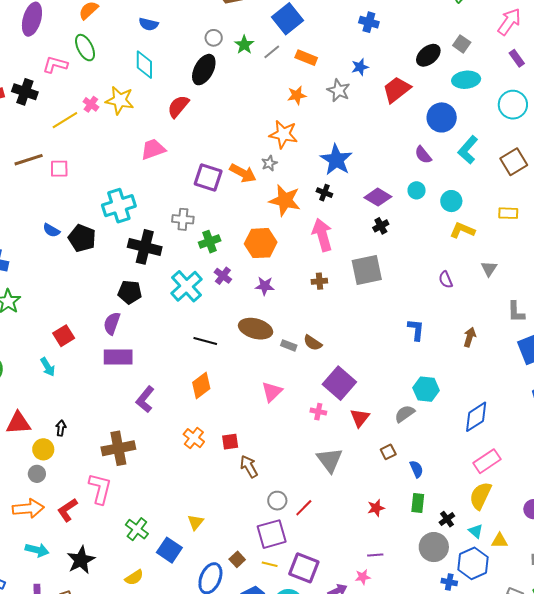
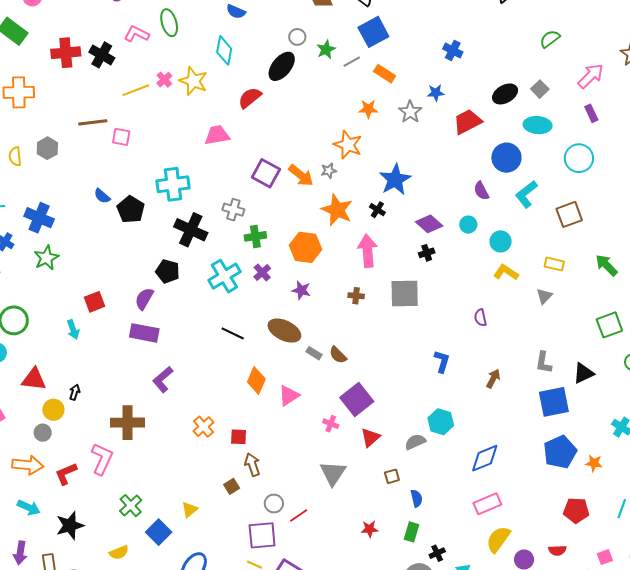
gray triangle: (489, 269) -> (544, 296), moved
orange diamond: (201, 385) -> (256, 381), moved, turned -40
yellow semicircle: (480, 496) -> (498, 539), moved
brown square: (237, 559) -> (232, 486), moved

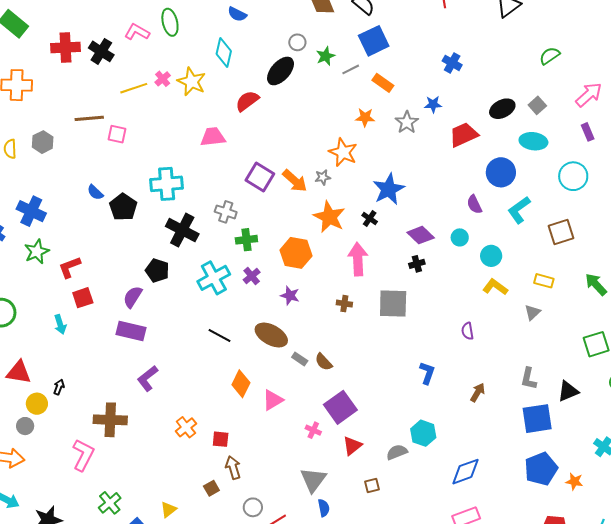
red L-shape: (66, 474) -> (70, 267), moved
blue semicircle: (417, 498) -> (324, 508), moved

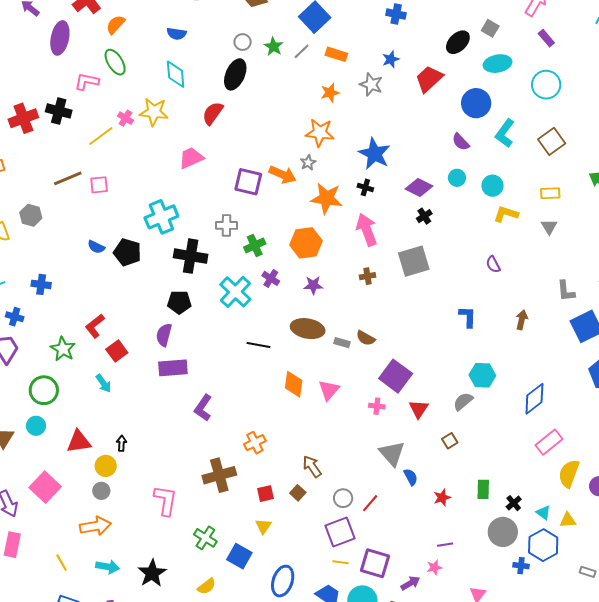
blue cross: (31, 211) -> (41, 284), size x0.7
green star: (37, 252) -> (63, 349), moved
brown cross: (110, 420) -> (219, 475), moved
orange cross: (186, 427) -> (255, 443), turned 30
red square: (221, 439) -> (266, 494), moved

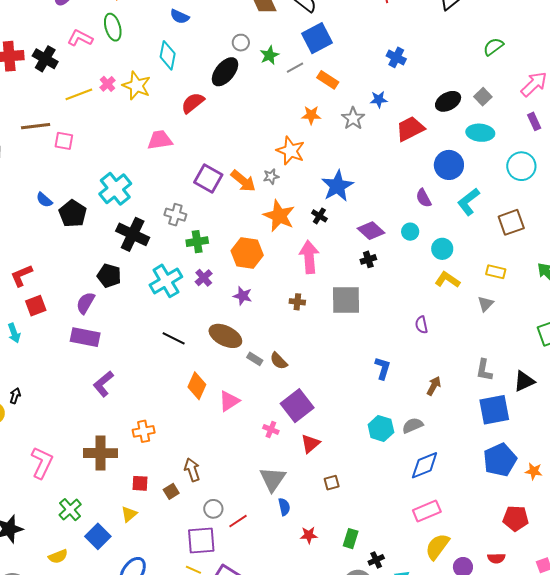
cyan cross: (161, 217) -> (115, 189), turned -32
gray semicircle: (463, 401) -> (413, 425), moved

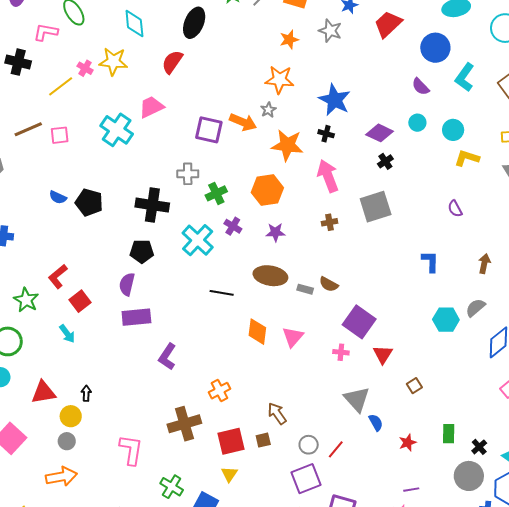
cyan cross: (115, 189) -> (117, 130), moved
red square: (140, 483) -> (231, 441), size x1.6
brown square: (171, 491) -> (263, 440), turned 35

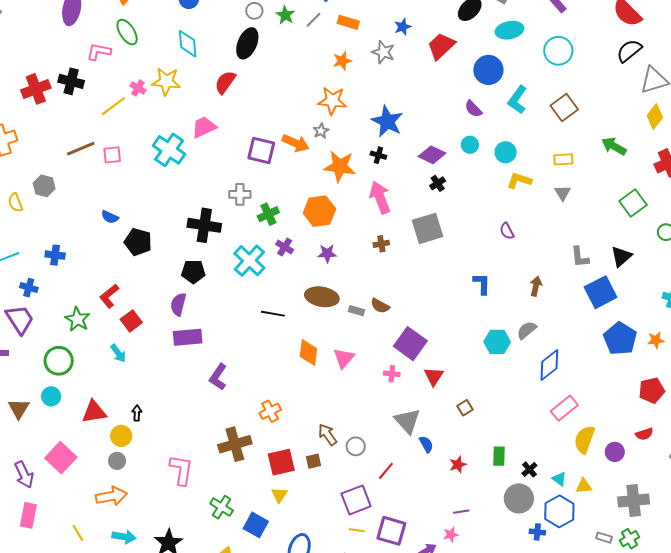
black pentagon: (89, 202) -> (138, 242), moved
gray circle: (309, 445) -> (356, 446), moved

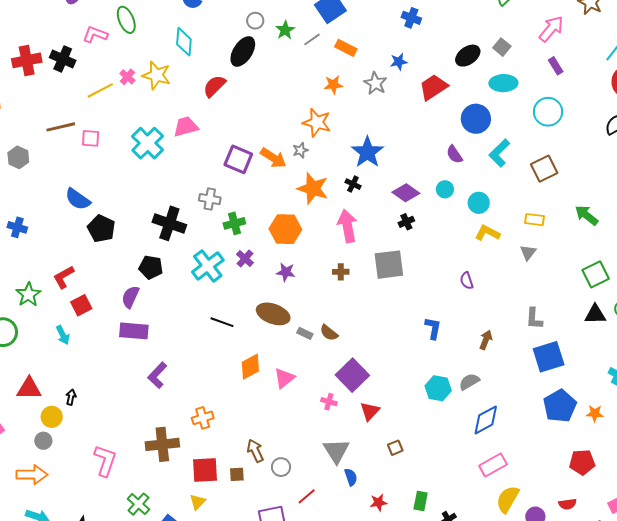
blue semicircle: (110, 217) -> (78, 199), size x1.5
black triangle: (621, 256) -> (595, 314), moved, turned 30
orange diamond: (308, 353) -> (250, 367), turned 44

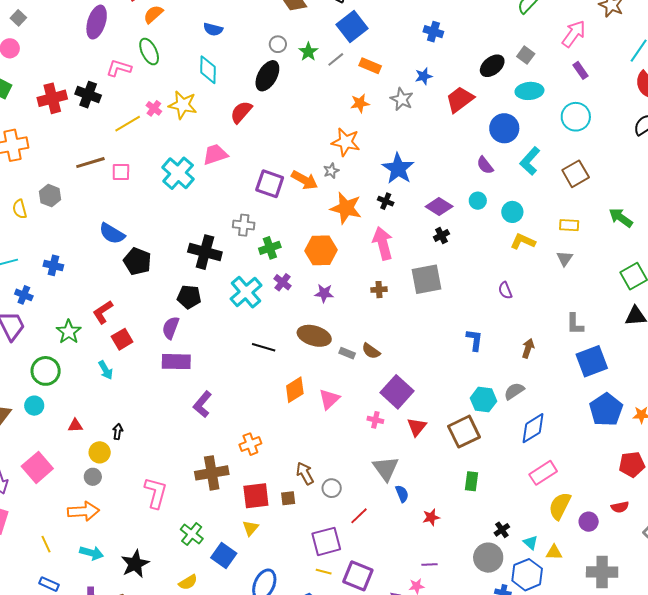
red triangle: (29, 389) -> (75, 426), size x0.6
brown square: (395, 448) -> (464, 432), moved, size x2.0
green rectangle: (421, 501) -> (471, 481), moved

